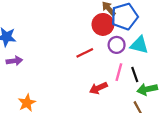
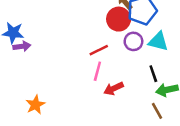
purple arrow: (14, 61) -> (22, 46), moved
pink line: (119, 72) -> (97, 71), moved

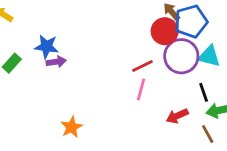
purple circle: (133, 41) -> (181, 56), size x1.6
red arrow: (114, 89) -> (177, 116), moved

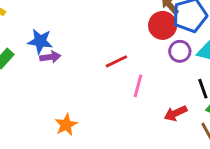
purple circle: (181, 56) -> (180, 51), size x0.6
red line: (142, 66) -> (116, 61), moved

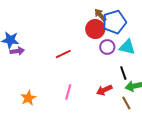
pink line: (138, 86) -> (68, 92), moved

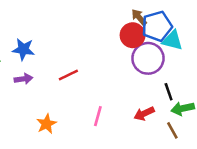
purple circle: (107, 47) -> (148, 58), size x1.6
cyan triangle: (127, 47) -> (172, 40), moved
purple arrow: (17, 51) -> (23, 79), moved
red line: (63, 54) -> (68, 75), moved

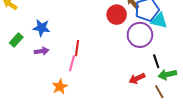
red circle: (133, 35) -> (117, 15), moved
red line: (68, 75) -> (77, 48), turned -56
pink line: (98, 116) -> (72, 63), moved

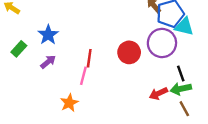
red circle: (117, 15) -> (129, 52), moved
blue star: (42, 28) -> (48, 35), turned 30
purple arrow: (42, 51) -> (48, 62), turned -32
green arrow: (167, 74) -> (181, 89), moved

